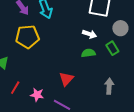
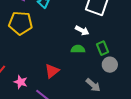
gray circle: (120, 28) -> (110, 65), moved
gray arrow: (109, 86) -> (93, 85), turned 119

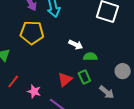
white arrow: (82, 30) -> (76, 45), moved
green rectangle: (102, 48) -> (84, 77), moved

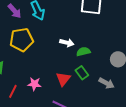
pink star: (34, 91) -> (34, 84), moved

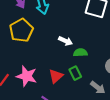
yellow pentagon: (21, 40) -> (21, 30), turned -30
pink star: (34, 84) -> (27, 76), size x1.5

